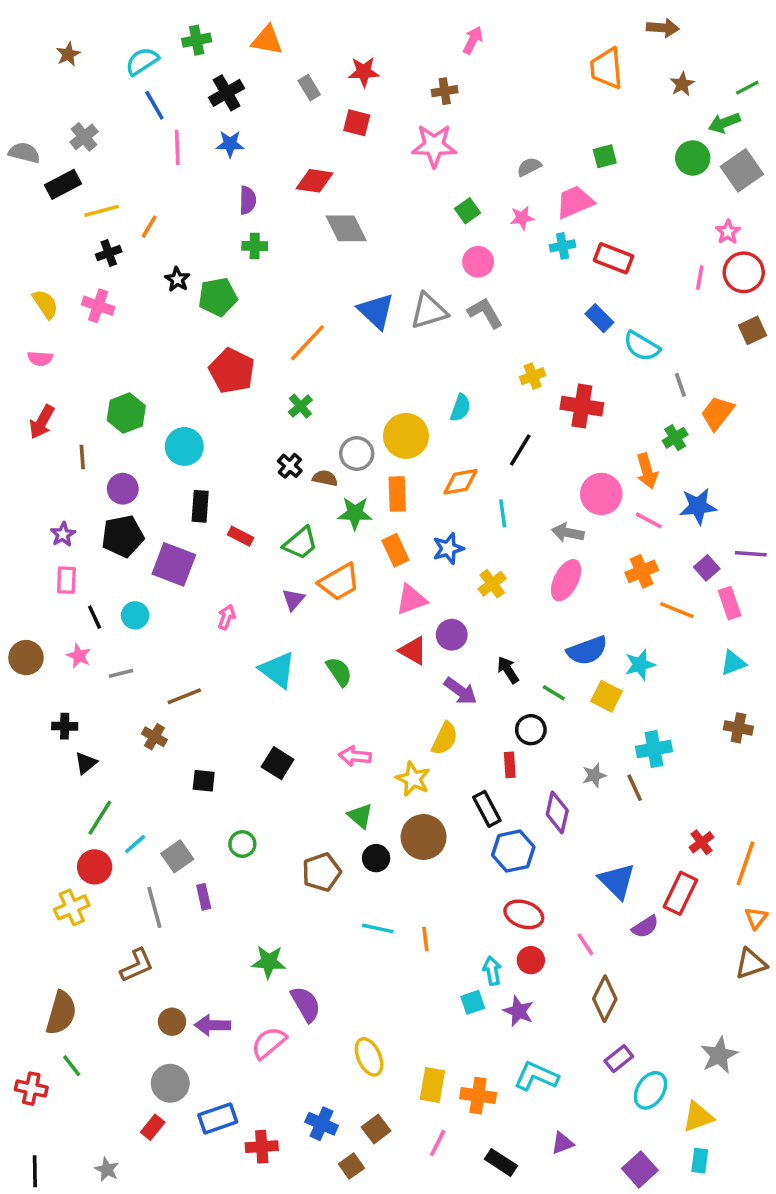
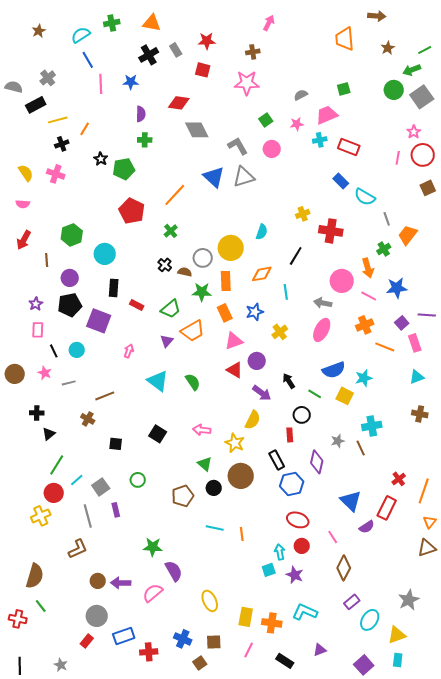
black cross: (227, 93) -> (149, 55), moved
gray L-shape: (485, 313) -> (238, 146), moved
brown square: (376, 1129) -> (214, 642), turned 35

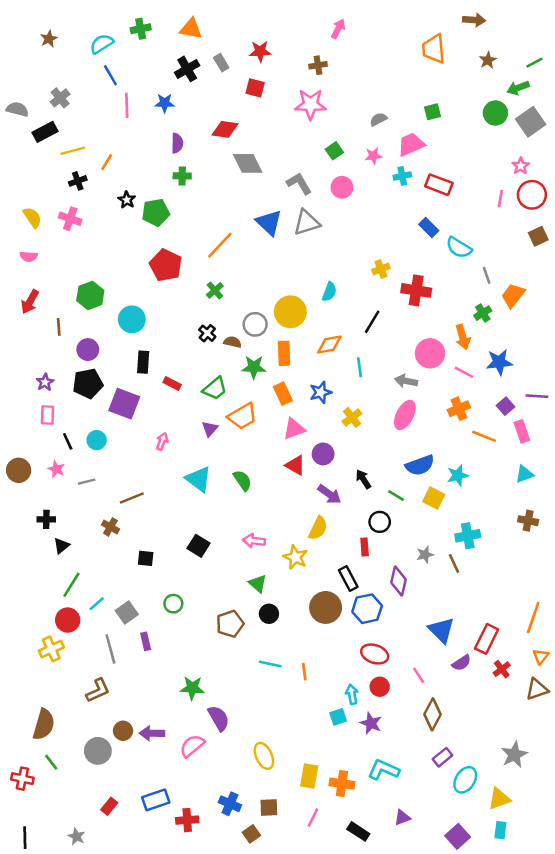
brown circle: (241, 476) -> (326, 607), moved
red cross: (399, 479) -> (502, 669), moved
gray circle: (97, 616) -> (98, 751), moved

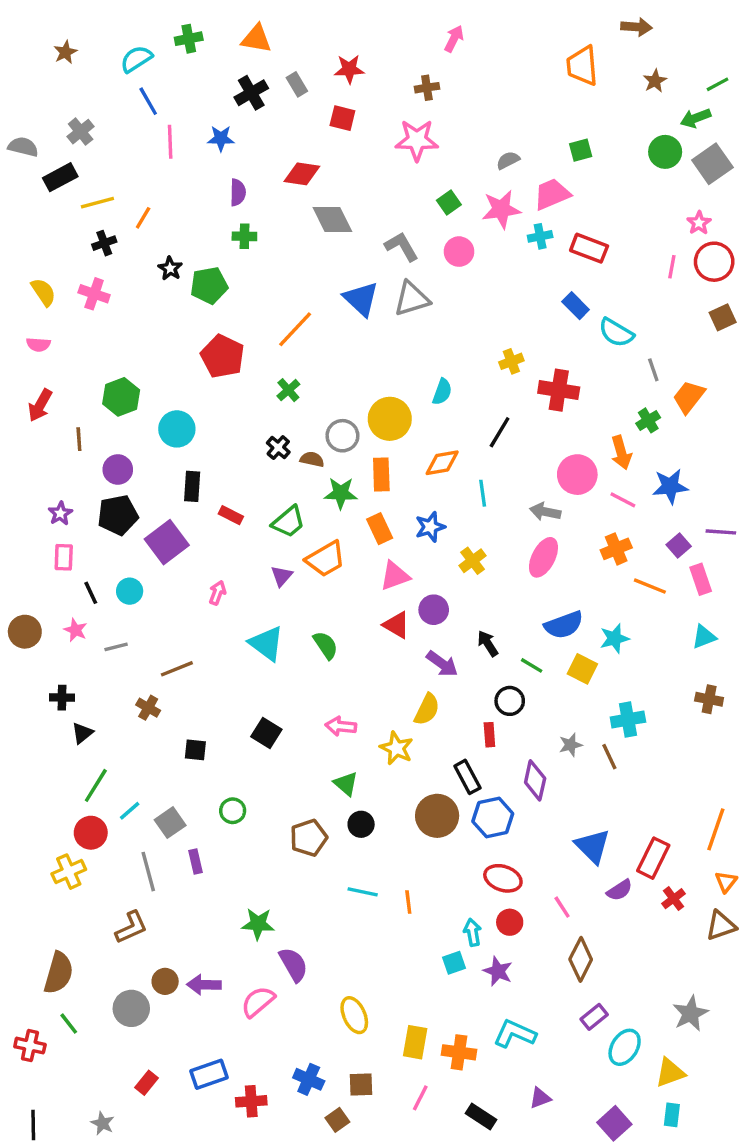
pink star: (373, 156) -> (501, 209), size x1.6
purple square: (124, 404) -> (167, 542), turned 32

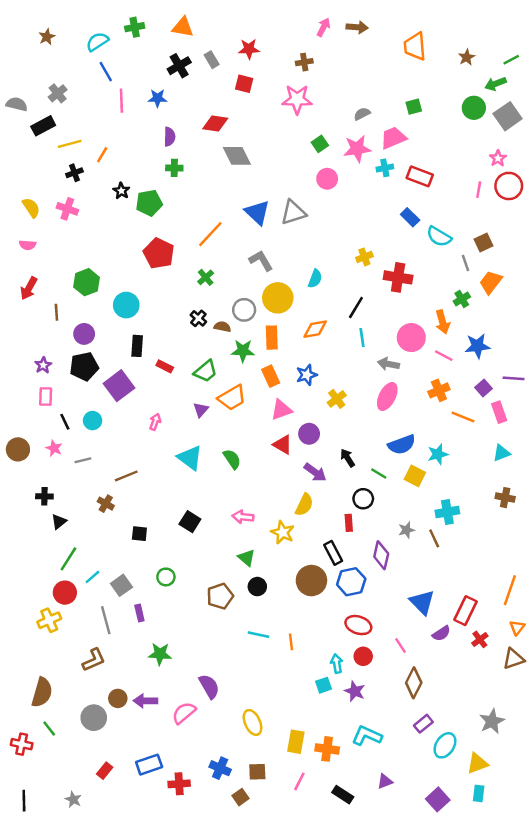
brown arrow: (636, 27) -> (357, 27), moved
gray L-shape: (402, 246) -> (261, 261), moved
brown square: (723, 317) -> (483, 243), moved
cyan line: (483, 493) -> (362, 338), moved
green star: (258, 924) -> (160, 654), moved

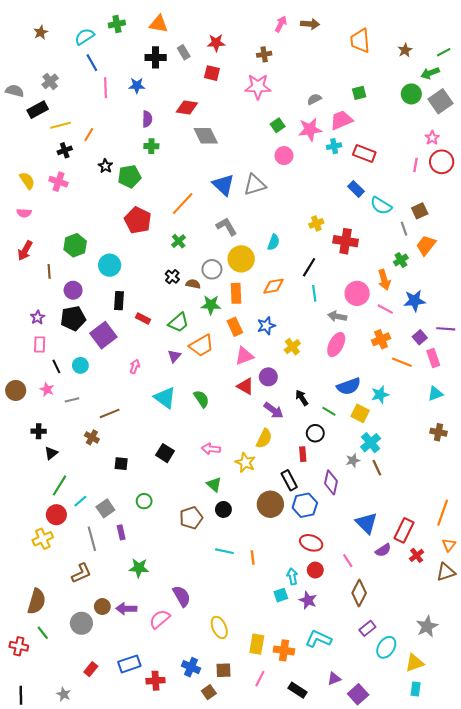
black cross: (179, 66) -> (156, 57), turned 30
cyan cross: (447, 512) -> (371, 443), moved, turned -30
purple square: (438, 799) -> (358, 694), moved

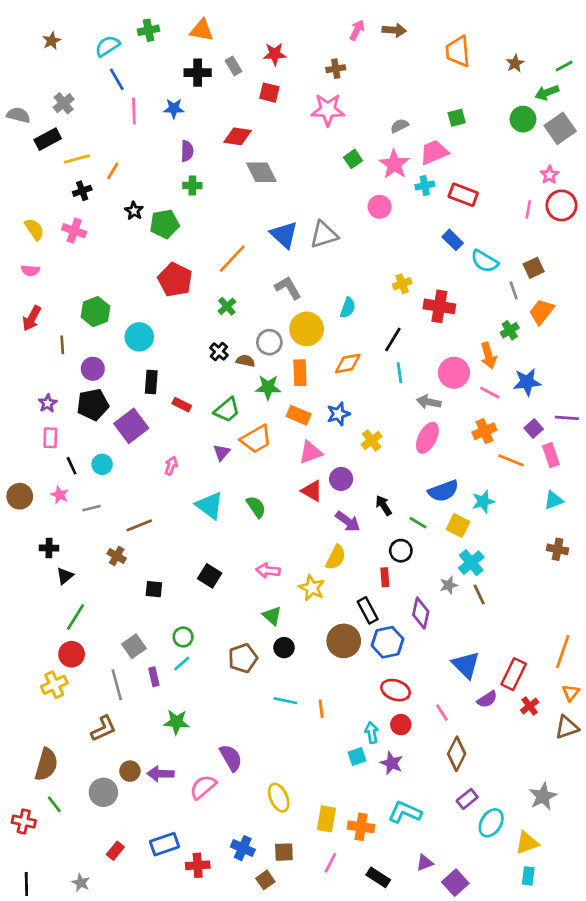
pink star: (310, 129) -> (394, 164), turned -30
pink circle: (284, 156) -> (380, 207), moved
orange rectangle: (235, 327) -> (299, 415), turned -42
cyan line: (80, 501) -> (182, 664), moved

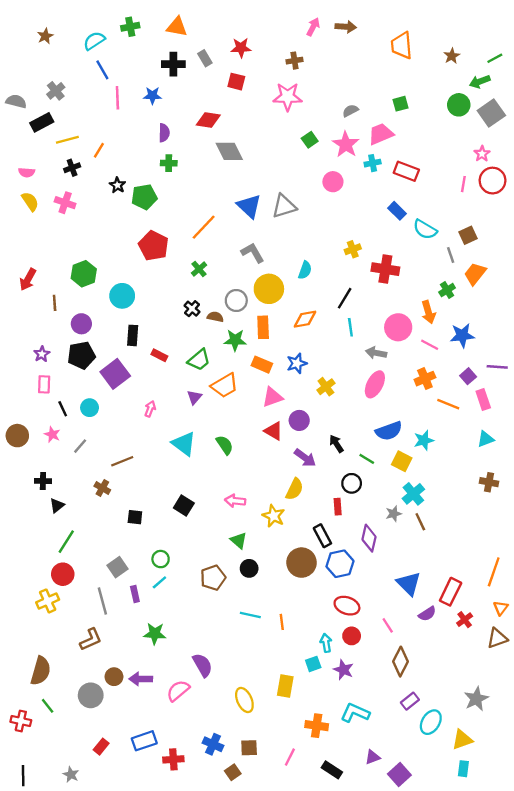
pink semicircle: (30, 270) -> (27, 172), moved
gray line: (91, 508) -> (80, 446), turned -35
yellow rectangle: (326, 819) -> (285, 686), moved

